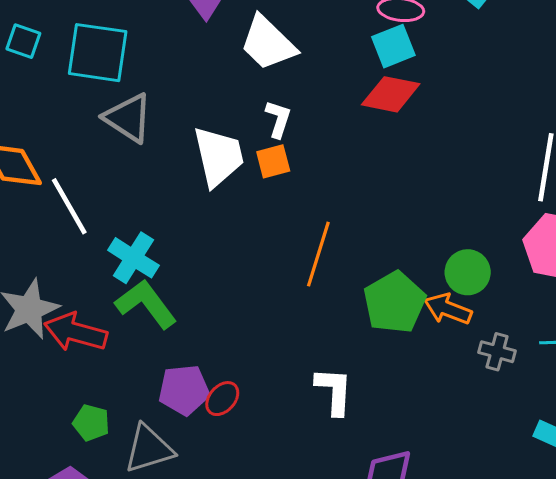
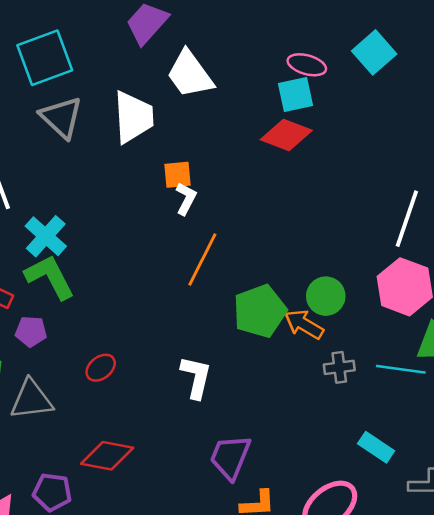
cyan square: (98, 53) -> (45, 58), turned -38
white L-shape: (278, 119) -> (186, 199), moved
white trapezoid: (218, 157) -> (133, 117), moved
gray cross: (497, 352) -> (339, 367), turned -32
purple pentagon: (184, 390) -> (31, 331), moved, size x0.7

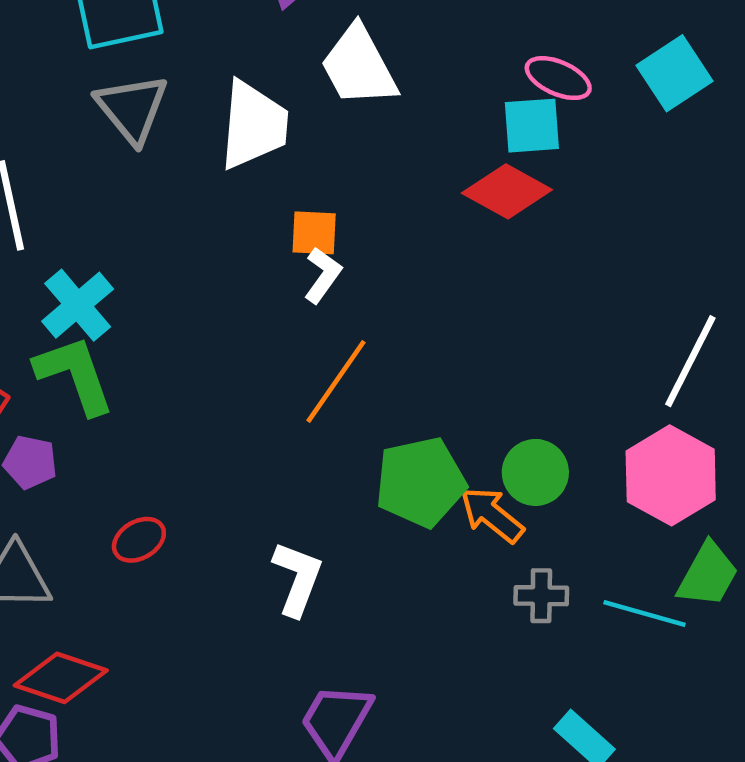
red diamond: (107, 456) -> (61, 678), moved

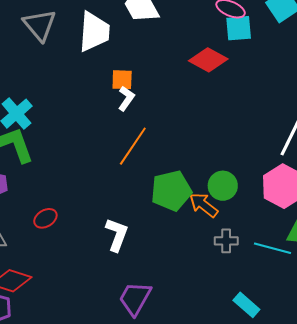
cyan square: (532, 126) -> (239, 28), moved

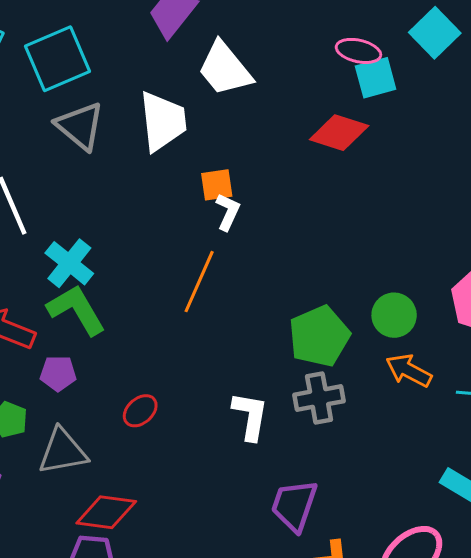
orange line: (133, 146) -> (199, 282), moved
orange arrow: (204, 205) -> (409, 371), moved
gray cross: (226, 241) -> (319, 398), moved, size x1.4

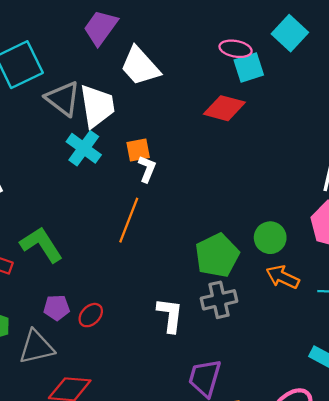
gray triangle: (80, 126) -> (63, 99), moved
cyan cross: (69, 263) -> (84, 148), moved
purple pentagon: (58, 373) -> (57, 308), moved

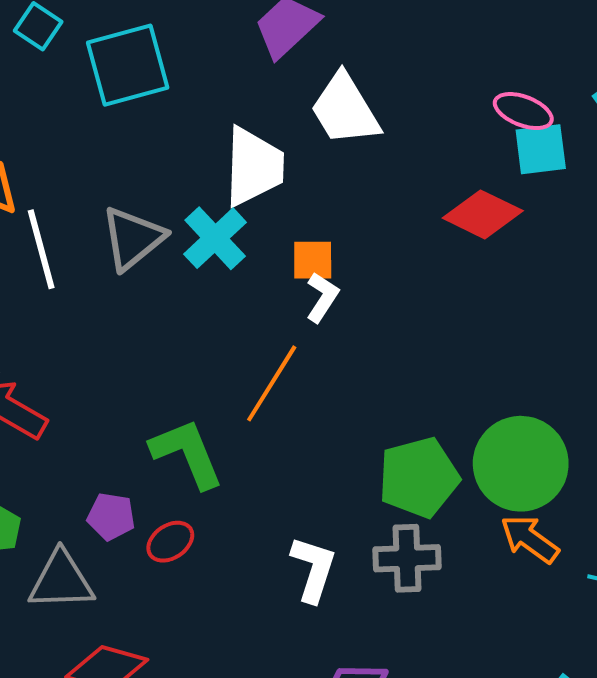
gray triangle: (63, 99) -> (133, 238), moved, turned 33
green circle: (270, 238) -> (521, 464), size x1.6
green L-shape: (41, 245) -> (187, 453), moved

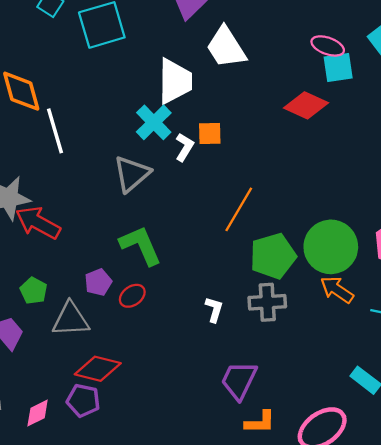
gray triangle: (133, 238) -> (132, 174), moved
white L-shape: (322, 297) -> (184, 147), moved
orange line: (272, 383) -> (239, 209), moved
purple pentagon: (111, 516) -> (98, 282), turned -30
white L-shape: (313, 569) -> (214, 310), size x0.7

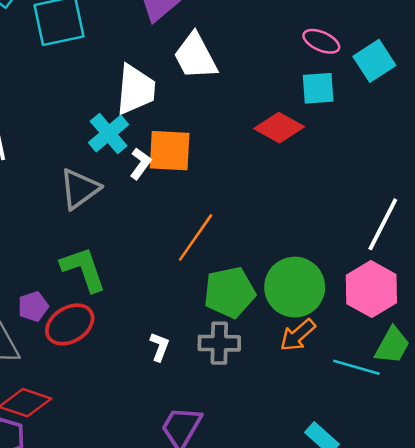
pink ellipse: (328, 46) -> (321, 41), moved
orange square: (210, 134) -> (170, 151), size x1.6
orange arrow: (337, 290) -> (298, 335), turned -80
red ellipse: (132, 296) -> (70, 324), size x1.6

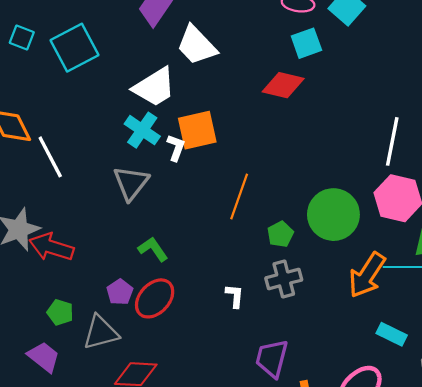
white trapezoid: (136, 89) -> (154, 87), turned 69
green L-shape: (83, 269) -> (153, 249), size x0.7
green pentagon: (230, 292) -> (280, 234), size x0.6
orange arrow: (298, 335) -> (367, 275), moved, size x1.4

